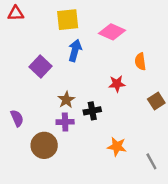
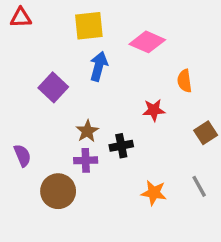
gray line: (151, 161) -> (199, 186), moved

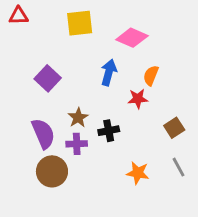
blue arrow: (99, 66) -> (109, 73), moved
orange semicircle: (185, 81) -> (151, 75), moved, turned 30
brown square: (206, 133) -> (174, 128), moved
purple semicircle: (22, 155) -> (43, 134), moved, size x1.5

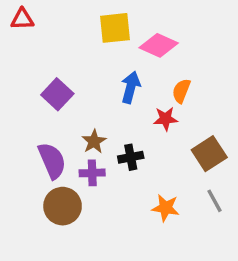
yellow square: (80, 23) -> (115, 28), moved
brown square: (174, 128) -> (209, 154), size x1.4

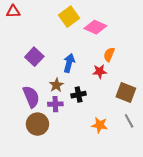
yellow square: (115, 28) -> (69, 17), turned -30
blue arrow: (131, 87) -> (69, 63), moved
brown square: (209, 154) -> (126, 92), turned -36

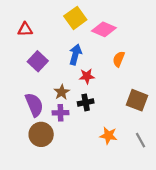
red triangle: (13, 11) -> (25, 29), moved
blue arrow: (69, 63) -> (75, 54), moved
red star: (100, 71) -> (87, 76), moved
gray line: (129, 121) -> (140, 140), moved

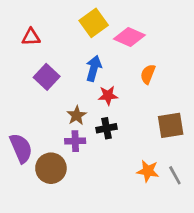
brown square: (137, 100) -> (171, 125), turned -30
purple semicircle: (34, 105) -> (21, 148), moved
orange star: (108, 136) -> (148, 171), moved

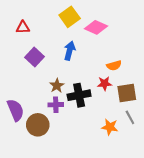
orange semicircle: (148, 74) -> (114, 66), moved, turned -128
red star: (108, 95) -> (104, 84), moved
black cross: (107, 128) -> (79, 95), size x1.5
gray line: (175, 175) -> (130, 117), moved

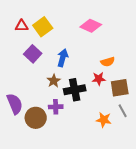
yellow square: (70, 17) -> (43, 27), moved
blue arrow: (70, 51) -> (63, 58), moved
purple cross: (56, 105) -> (56, 107), moved

